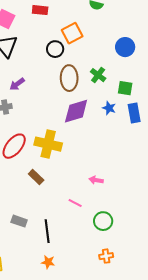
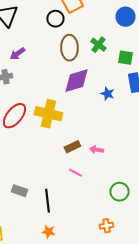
blue star: (109, 108) -> (107, 94), moved
brown rectangle: (36, 177) -> (72, 147), moved, turned -70
green circle: (103, 221) -> (119, 192), moved

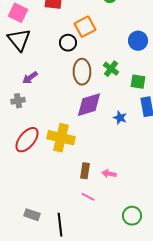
brown rectangle: (72, 147) -> (85, 171), turned -56

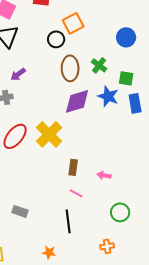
blue star: (120, 118) -> (108, 96), moved, size x1.5
yellow cross: (61, 138) -> (49, 134), turned 32
pink arrow: (109, 174) -> (104, 175), moved
black line: (60, 225) -> (68, 221), moved

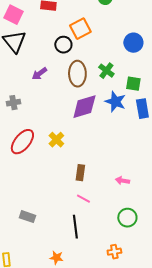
purple arrow: (18, 74) -> (39, 74), moved
yellow cross: (49, 134) -> (56, 140), size x0.6
pink arrow: (104, 175) -> (122, 181), moved

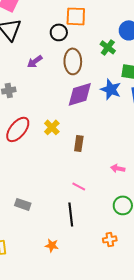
orange square: (80, 29) -> (76, 16), turned 30
green cross: (106, 71) -> (108, 47), moved
brown rectangle: (80, 173) -> (79, 143), moved

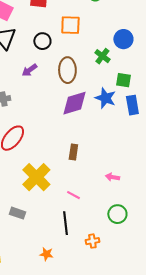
black circle: (59, 32) -> (42, 41), moved
yellow cross: (52, 127) -> (36, 177), moved, size x1.8
orange cross: (110, 239) -> (92, 241), moved

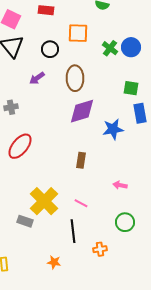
green cross: (102, 56) -> (110, 48), moved
blue star: (105, 98) -> (113, 129), moved, turned -30
yellow cross: (36, 177) -> (44, 201), moved

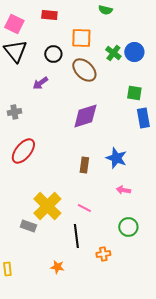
brown ellipse: (75, 78) -> (84, 70), moved, turned -45
blue star: (113, 129) -> (116, 158), moved, turned 30

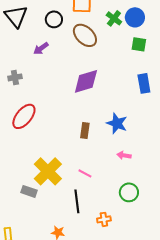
green square: (134, 93) -> (139, 44), moved

